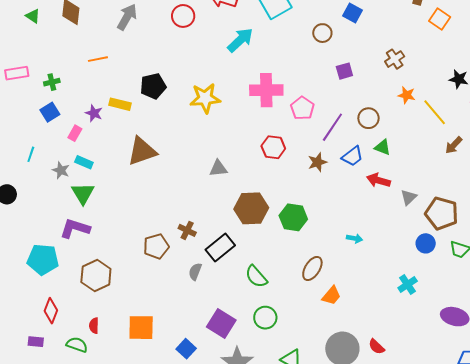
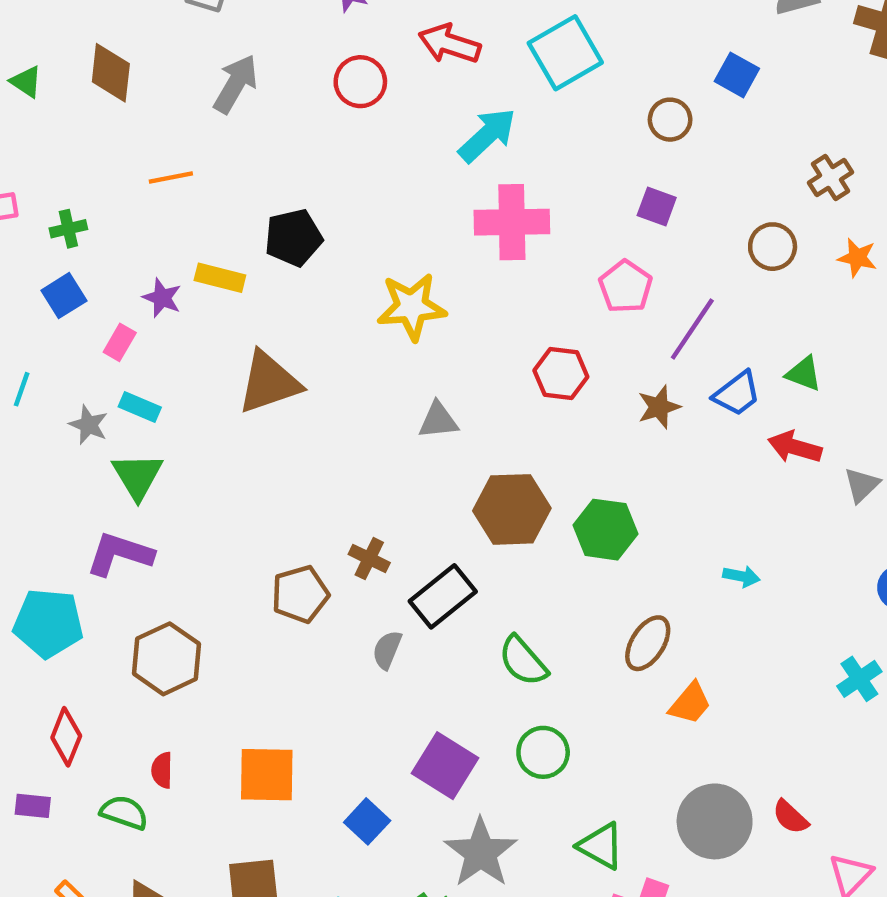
purple square: (344, 71) -> (657, 206), moved, turned 36
pink cross: (266, 90) -> (512, 222), moved
yellow star: (205, 98) -> (412, 307), moved
brown circle: (368, 118) -> (773, 247), moved

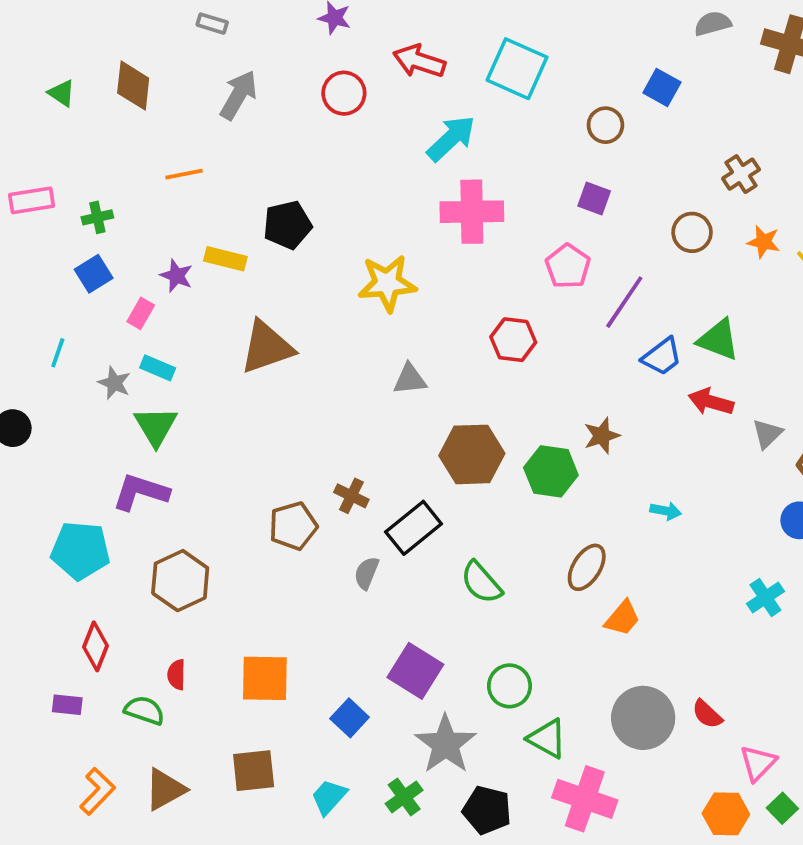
cyan square: (565, 53) -> (517, 69), turned -36
green triangle: (804, 374) -> (718, 340), size x1.4
brown star: (659, 407) -> (602, 436), moved
green circle: (543, 752) -> (509, 686), moved

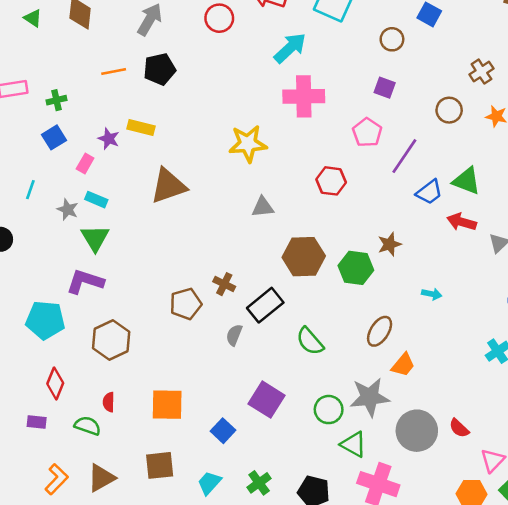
black pentagon: (287, 225) -> (160, 69), moved
gray star: (446, 744) -> (370, 397), moved, turned 30

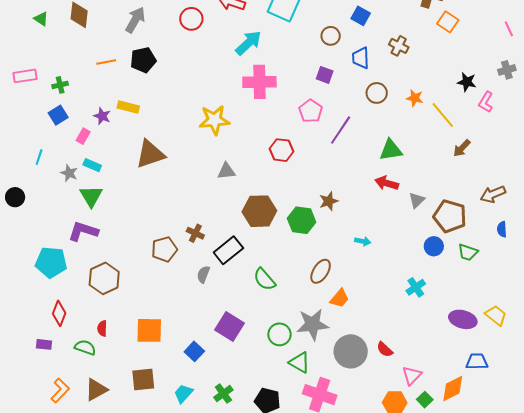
brown cross: (481, 72) -> (399, 46), moved, turned -30
green triangle: (467, 181) -> (391, 150), turned -30
blue trapezoid: (429, 192) -> (361, 58), moved, turned 125

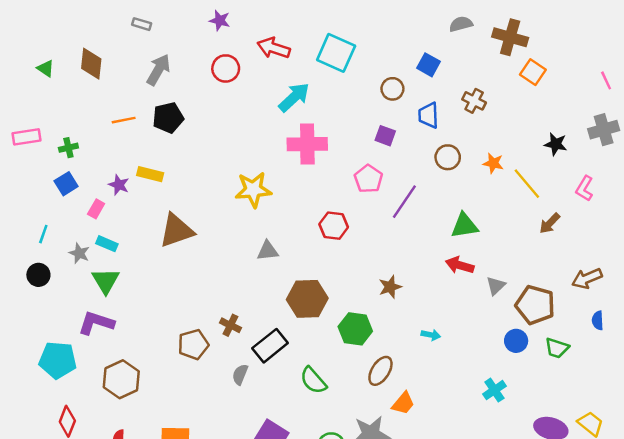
gray cross: (507, 70) -> (604, 130), size x1.4
pink L-shape: (486, 102) -> (584, 188), moved
black circle: (15, 197) -> (38, 275), moved
green hexagon: (302, 220) -> (355, 329), moved

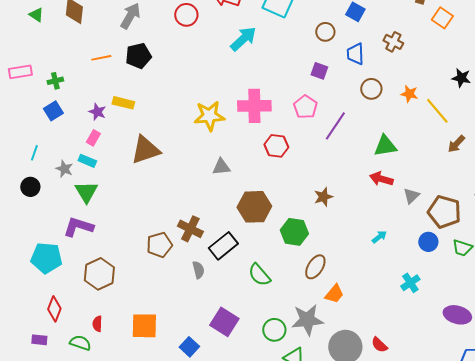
pink cross: (307, 144) -> (254, 106), moved
pink rectangle: (96, 209) -> (93, 138), moved
brown cross: (230, 325) -> (190, 229), size x1.4
cyan arrow: (431, 335) -> (379, 237), moved, turned -49
gray semicircle: (240, 374) -> (198, 270), turned 144

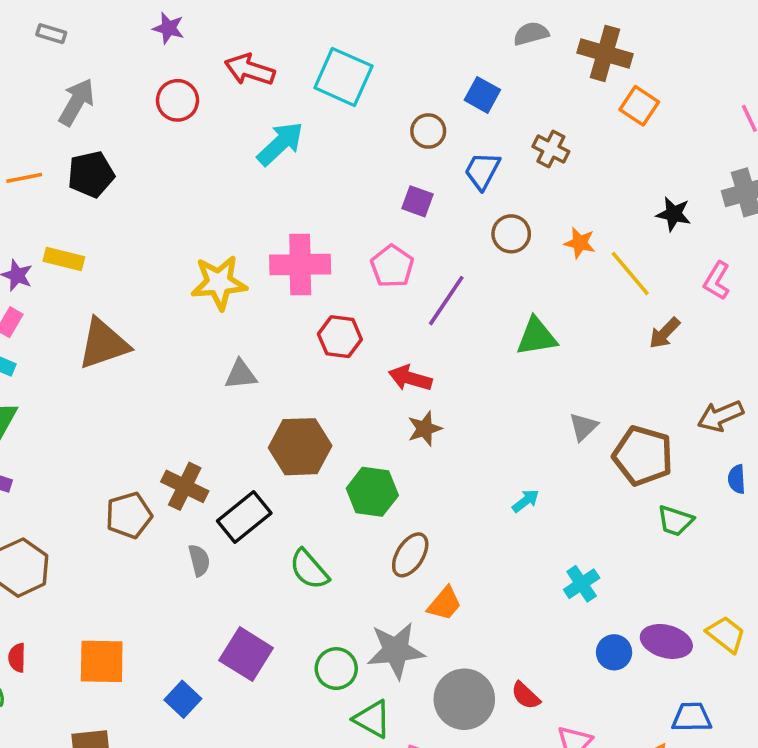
blue trapezoid: (355, 54) -> (482, 171), turned 30
red arrow: (381, 179) -> (410, 378), moved
blue circle: (428, 242) -> (614, 652), moved

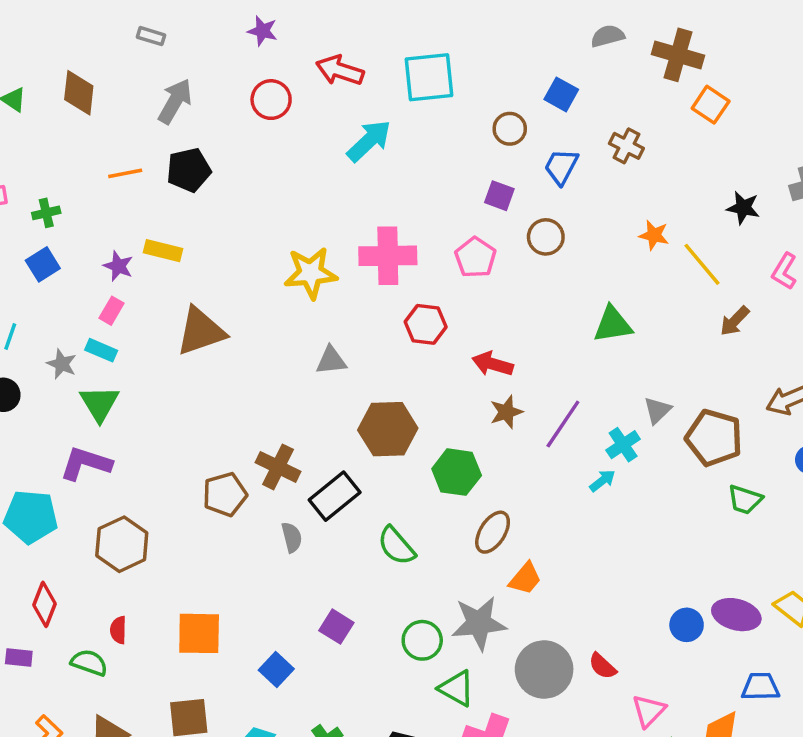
cyan square: (343, 77) -> (429, 77), turned -30
brown circle: (511, 234) -> (546, 237), moved
purple line: (446, 301) -> (563, 424), moved
cyan cross: (582, 584) -> (623, 445), moved
purple square: (246, 654) -> (336, 627), size x0.7

